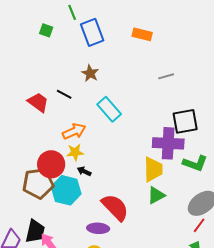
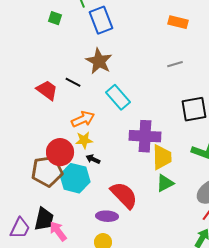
orange rectangle: (142, 34) -> (178, 22), moved
brown star: (90, 73) -> (99, 61), size x1.5
purple cross: (168, 143) -> (145, 136), moved

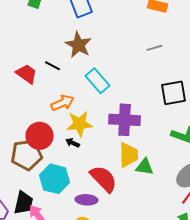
yellow star: (84, 140) -> (80, 124), moved, size x1.5
yellow trapezoid: (162, 157) -> (129, 155), moved
cyan hexagon: (75, 178) -> (55, 179), moved
green triangle: (165, 183) -> (145, 167), turned 36

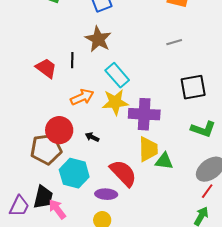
black line: (53, 66) -> (72, 60), turned 63
yellow star: (80, 124) -> (115, 102), moved

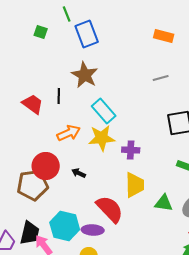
purple cross: (144, 114) -> (131, 150), size x0.6
green triangle: (164, 161) -> (164, 203), moved
cyan hexagon: (74, 173) -> (65, 226), moved

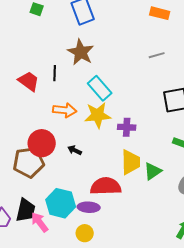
orange arrow: (69, 133) -> (65, 110), turned 30
green triangle: (164, 203) -> (153, 171), moved, turned -42
red semicircle: (110, 209) -> (106, 186), turned -48

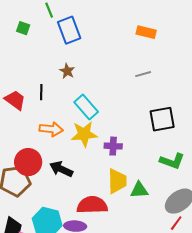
brown star: (81, 52) -> (67, 71), size x0.6
black arrow: (75, 150) -> (61, 169), size x1.6
green triangle: (153, 171) -> (139, 190), turned 30

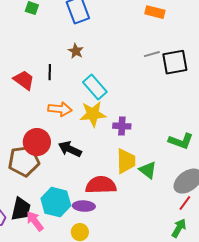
black square: (162, 119) -> (175, 62), moved
green triangle: (139, 190) -> (148, 170), turned 42

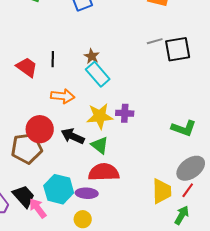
brown star: (76, 51) -> (92, 56), moved
yellow star: (93, 114) -> (100, 116), moved
yellow trapezoid: (126, 161) -> (162, 191), moved
green triangle: (148, 170) -> (100, 145), moved
black trapezoid: (21, 209) -> (24, 196), turned -55

